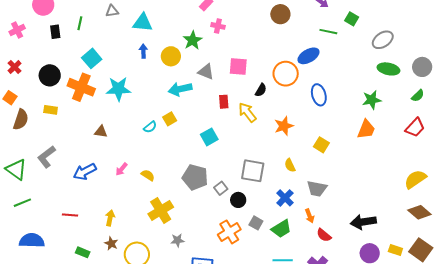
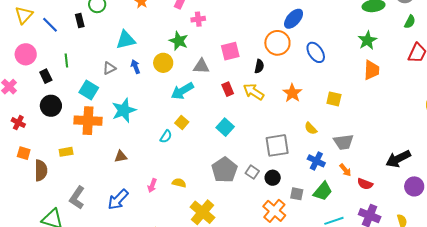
gray triangle: (112, 11) -> (109, 68), moved
black circle: (50, 75) -> (51, 106), moved
gray pentagon: (195, 177) -> (225, 170), turned -30

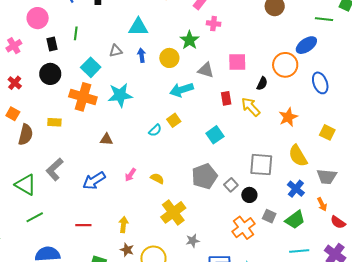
yellow semicircle: (311, 128) -> (298, 156), size x1.6

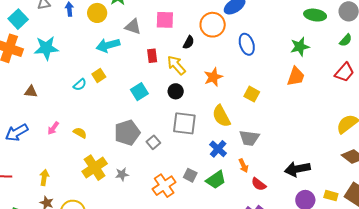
black circle: (249, 195) -> (176, 91), moved
gray star: (193, 241) -> (122, 174), moved

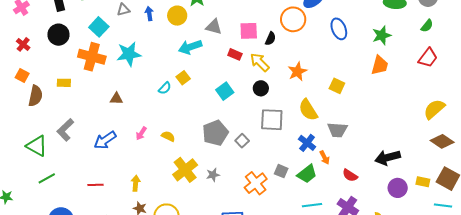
pink square: (165, 20) -> (249, 31), moved
blue ellipse: (247, 44) -> (339, 29), moved
red rectangle: (152, 56) -> (235, 54), turned -56
orange arrow: (243, 166) -> (325, 157), moved

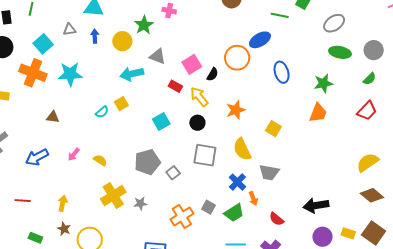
pink square: (249, 31) -> (192, 64), turned -36

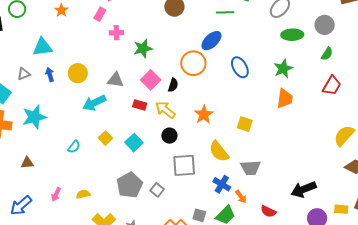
green star: (144, 25) -> (143, 48), moved, turned 30
yellow square: (121, 104) -> (105, 138), moved
yellow semicircle: (100, 160) -> (83, 194), turned -32

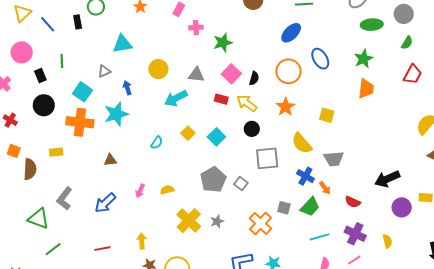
orange circle: (193, 63) -> (288, 71), moved
blue arrow: (50, 75) -> (127, 88), moved

